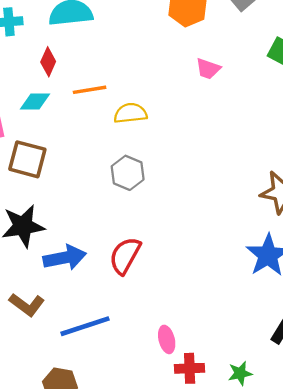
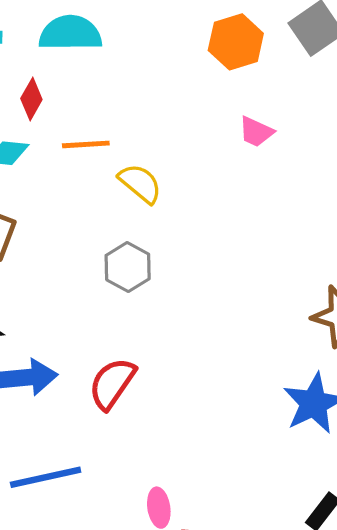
yellow semicircle: (130, 113) -> (140, 183), turned 40

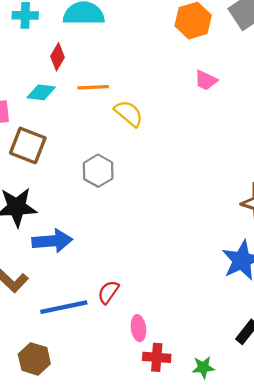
gray hexagon: (128, 267) -> (98, 171), moved
red semicircle: (112, 383) -> (108, 292), moved, size x0.7

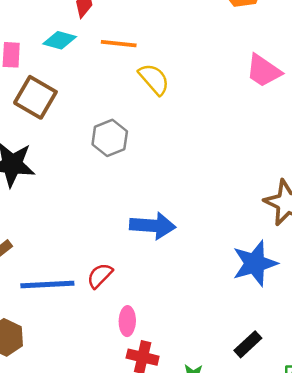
pink trapezoid: (206, 80) -> (264, 71), moved, size x1.4
blue arrow: (52, 241) -> (153, 226), moved

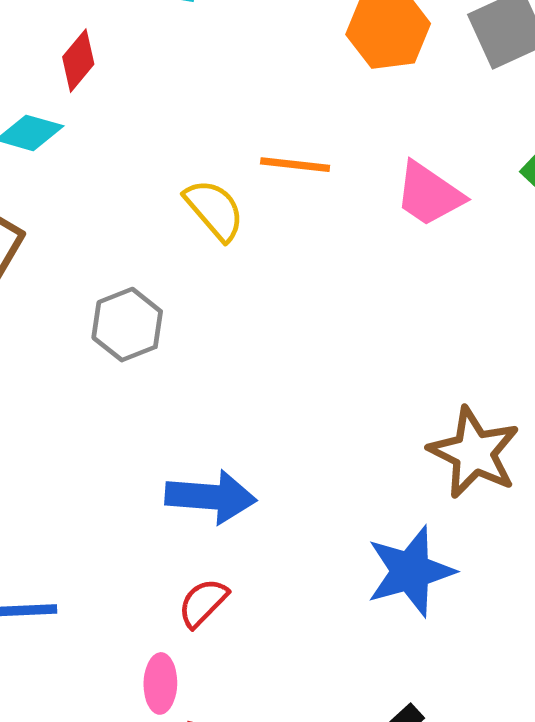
orange line: (119, 44) -> (295, 165), moved
red semicircle: (100, 276) -> (203, 603), moved

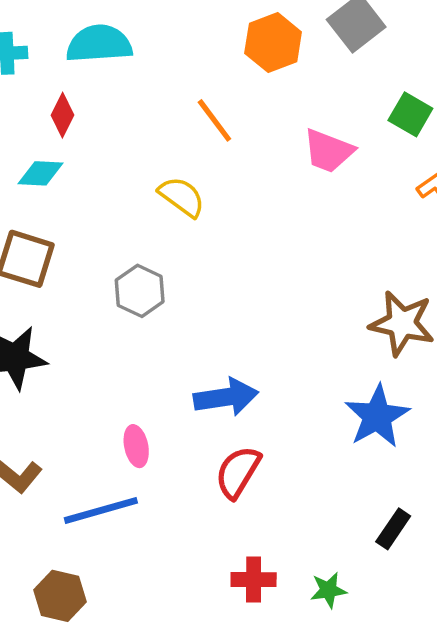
orange line: (295, 165) -> (214, 120), moved, turned 60
red semicircle: (203, 603) -> (238, 472), size x1.4
pink ellipse: (160, 683) -> (136, 446), moved

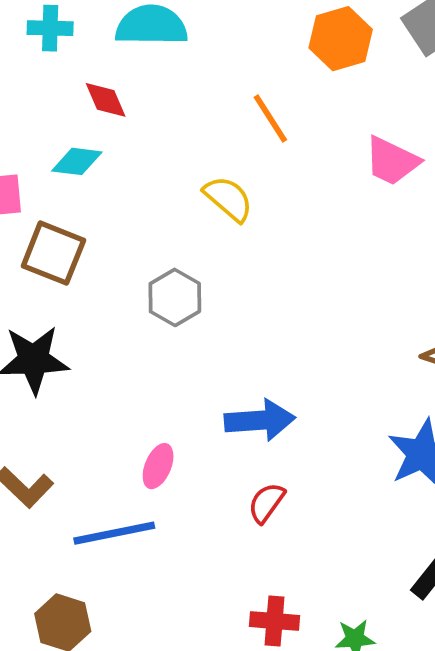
red diamond: (63, 115) -> (106, 100), turned -54
pink ellipse: (136, 446) -> (158, 466), turned 30
red semicircle: (238, 472) -> (266, 503), size x0.7

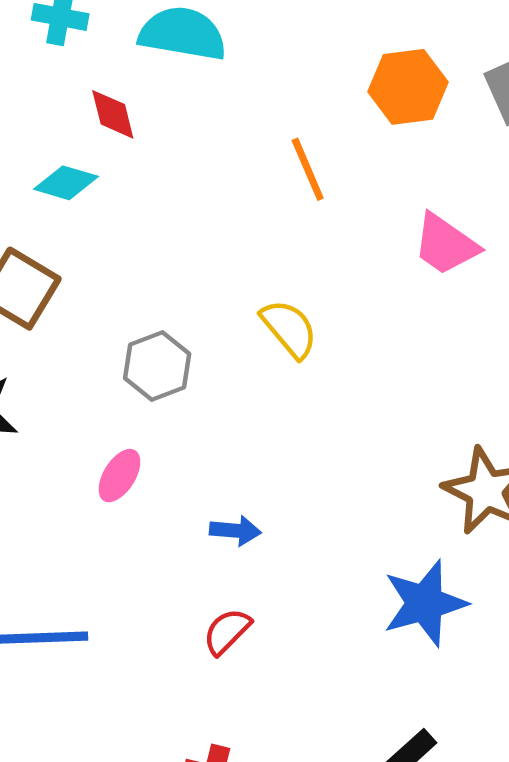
yellow semicircle: (228, 199) -> (289, 329), moved
blue arrow: (260, 420) -> (235, 531), size x0.6
pink ellipse: (158, 466) -> (119, 476), moved

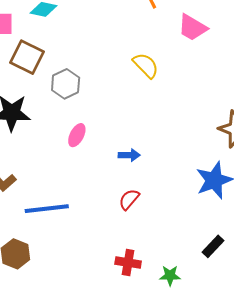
pink trapezoid: (446, 244) -> (192, 28), moved
gray hexagon: (157, 366) -> (66, 84), moved

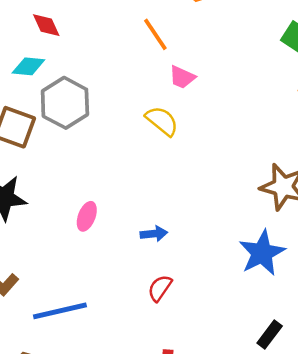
pink trapezoid: (192, 28) -> (182, 77), moved, size x0.7
gray hexagon: (66, 84) -> (65, 103), moved, size x1.4

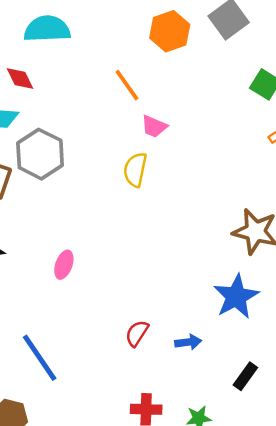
yellow semicircle: (162, 121) -> (135, 170), turned -116
blue arrow: (154, 234) -> (188, 342), moved
blue line: (60, 311) -> (40, 358), turned 70

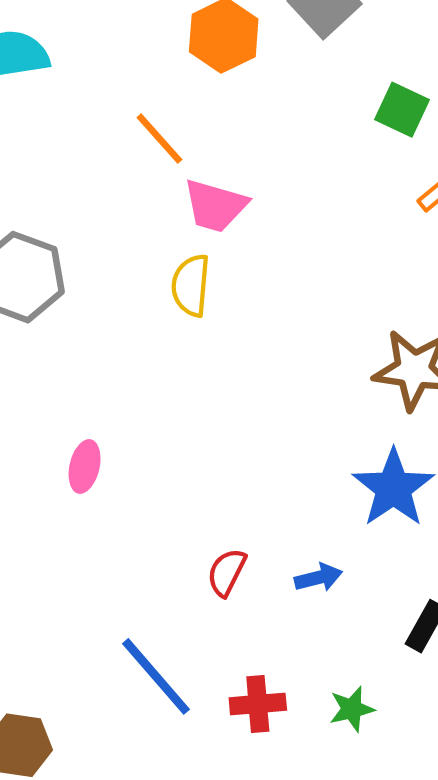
pink trapezoid: (154, 126) -> (215, 206), size x1.4
blue line: (40, 358) -> (156, 676), moved

